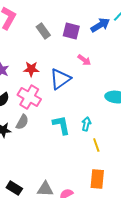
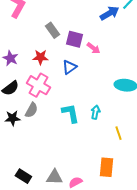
gray rectangle: (43, 31) -> (52, 30), moved
purple square: (71, 31) -> (74, 39), moved
blue triangle: (60, 79) -> (69, 67), size x0.7
yellow line: (96, 145) -> (118, 133), moved

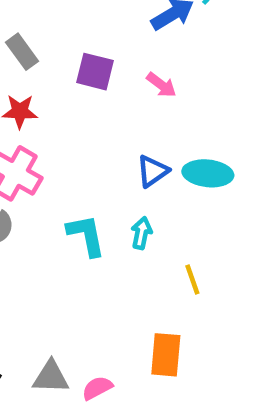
gray rectangle: (52, 30) -> (22, 52), moved
pink arrow: (93, 48) -> (161, 85), moved
blue triangle: (69, 67) -> (153, 171), moved

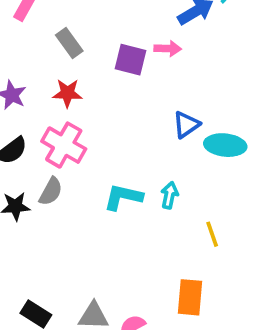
pink arrow: (161, 85) -> (168, 49), moved, turned -35
blue triangle: (153, 171) -> (186, 125), moved
cyan L-shape: (86, 235) -> (123, 197), turned -66

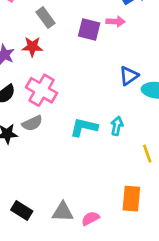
red star: (67, 93) -> (32, 47), moved
gray semicircle: (51, 191) -> (32, 123), turned 36

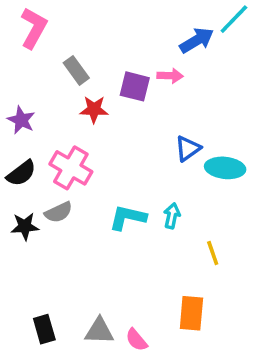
red star: (32, 47) -> (94, 109), moved
black rectangle: (22, 210) -> (44, 329), turned 42
pink semicircle: (90, 218) -> (136, 340), turned -102

